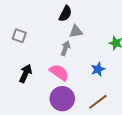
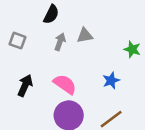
black semicircle: (65, 14) -> (51, 14), moved
gray arrow: (65, 48) -> (60, 42), moved

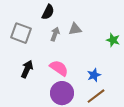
gray square: (18, 41) -> (21, 33), size x1.5
blue star: (111, 80) -> (94, 75), moved

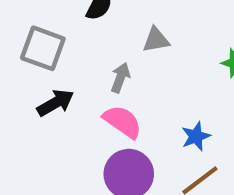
gray arrow: (55, 34) -> (120, 78), moved
black arrow: (27, 69) -> (55, 103), moved, turned 36

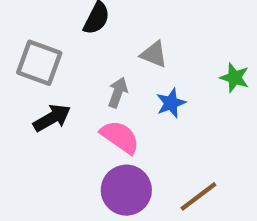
gray triangle: (156, 40) -> (154, 54), turned 32
blue star: (196, 136) -> (171, 103), moved

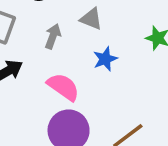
gray arrow: (118, 92) -> (53, 36), moved

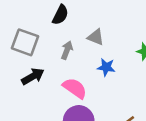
blue star: (105, 59) -> (106, 67), turned 30

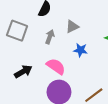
gray triangle: (96, 37) -> (72, 27), turned -48
black arrow: (33, 76) -> (23, 72), moved

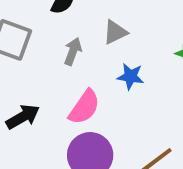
pink semicircle: (56, 66) -> (84, 107), turned 90

